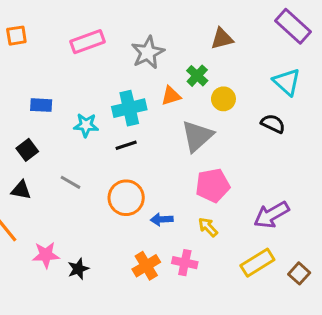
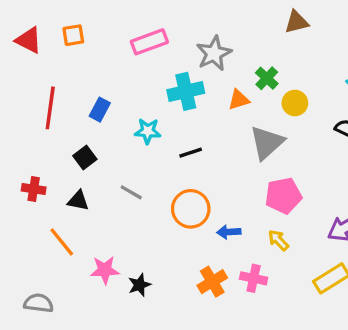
brown triangle: (222, 39) -> (297, 22), moved
blue rectangle: (41, 105) -> (100, 110), turned -65
cyan cross: (129, 108) -> (186, 91), moved

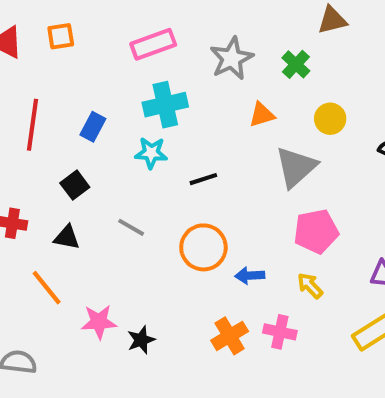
green cross: (267, 78) -> (296, 64), moved
cyan cross: (186, 91) -> (165, 105), moved

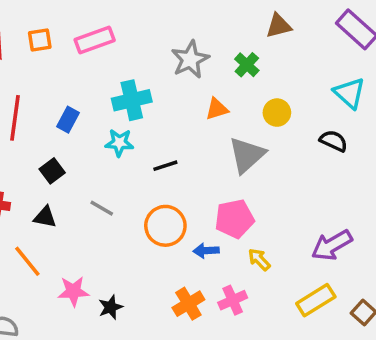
pink rectangle: (153, 44) -> (95, 40), moved
pink pentagon: (316, 231) -> (234, 219), moved
pink cross: (280, 332) -> (233, 300), turned -36

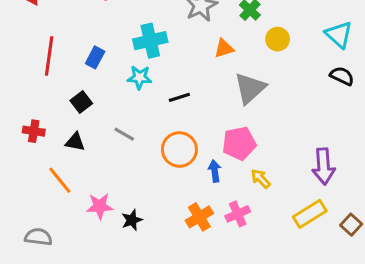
yellow circle: (277, 113) -> (278, 39), moved
black semicircle: (334, 141) -> (342, 76), moved
purple arrow: (332, 245) -> (324, 166), turned -64
blue arrow: (206, 251) -> (215, 171), turned 85

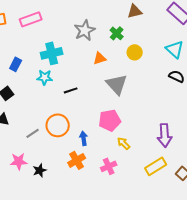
gray triangle: (250, 88) -> (117, 84), turned -30
gray line: (124, 134) -> (33, 133), moved, turned -64
orange circle: (179, 149) -> (58, 125), moved
blue arrow: (215, 171) -> (84, 138), moved
orange cross: (199, 217) -> (77, 160), moved

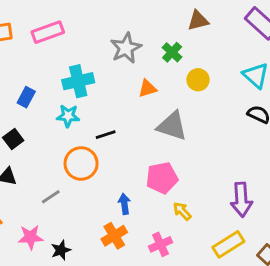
gray triangle: (117, 84) -> (172, 126), turned -30
orange circle: (58, 125) -> (81, 164), moved

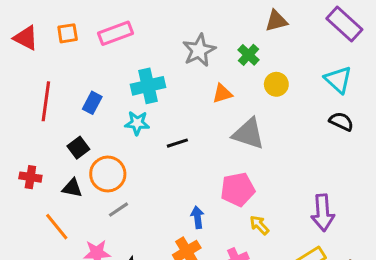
orange circle: (81, 164) -> (108, 174), moved

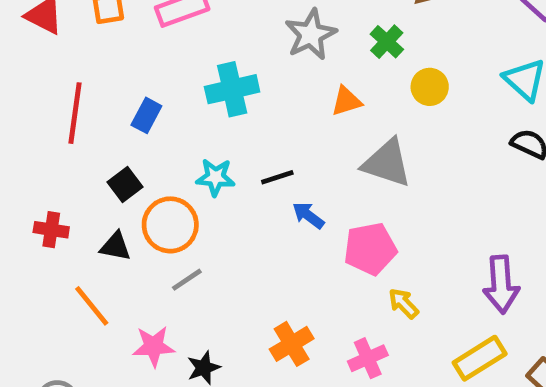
cyan star: (137, 123) -> (215, 177), moved
blue arrow: (197, 217) -> (308, 215), moved, turned -45

